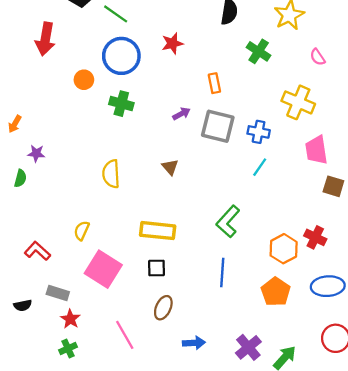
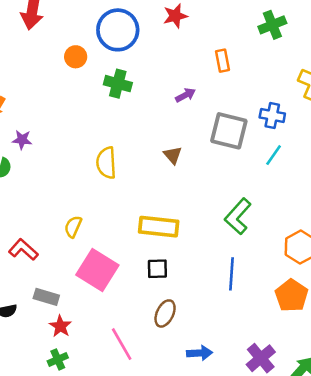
green cross: (259, 51) -> (272, 25), turned 35
gray square: (218, 126) -> (229, 131), moved

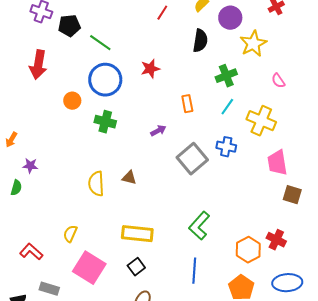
gray square: (229, 131) -> (192, 159), turned 36
brown triangle: (173, 155) -> (129, 178), moved, turned -35
cyan line: (274, 155) -> (227, 107), moved
black square: (157, 269) -> (136, 267), turned -36

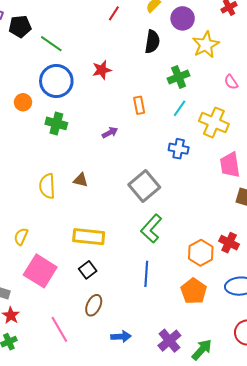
gray square: (192, 159) -> (144, 186), moved

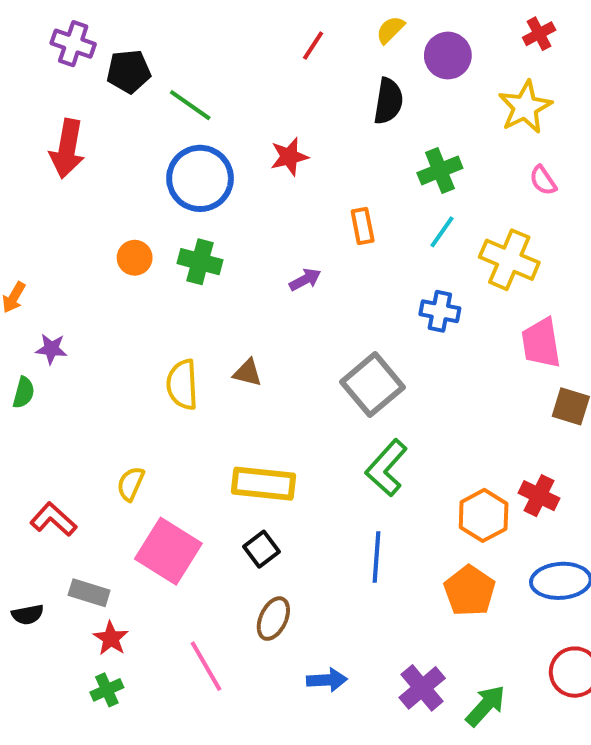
yellow star: (206, 45) -> (525, 107), moved
orange circle: (23, 102) -> (135, 258), moved

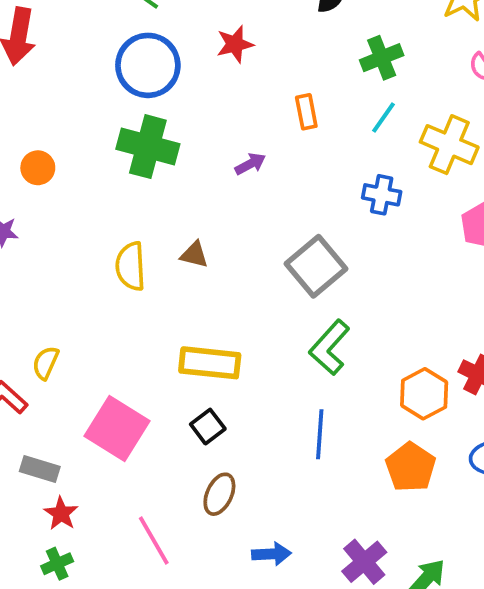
orange circle: (135, 258) -> (38, 168), moved
green cross: (200, 262) -> (148, 147), size x1.4
yellow semicircle: (131, 484) -> (46, 363), moved

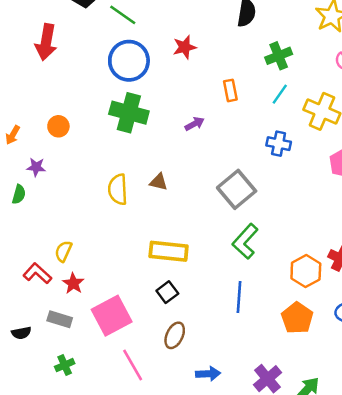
pink square: (117, 429) -> (112, 316), moved, turned 30
red star: (61, 513) -> (73, 283), moved
green cross: (57, 564) -> (65, 365), moved

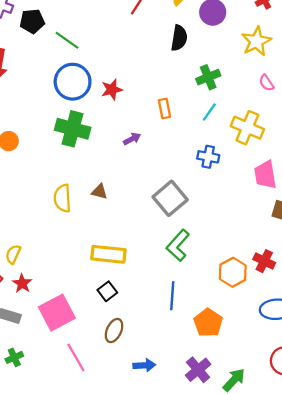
red star: (185, 47) -> (112, 90), moved
orange pentagon: (297, 318) -> (208, 323), moved

